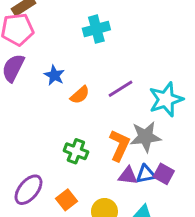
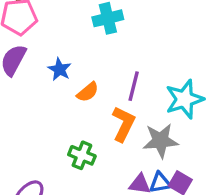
purple line: (121, 89) -> (134, 86), turned -45
orange L-shape: (120, 145) -> (123, 124), moved

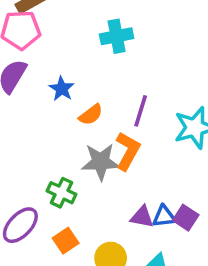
gray star: (161, 141) -> (101, 162), moved
green cross: (82, 155) -> (61, 193), moved

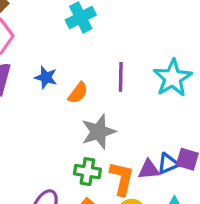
orange L-shape: (128, 151) -> (122, 178), moved
green cross: (61, 193) -> (87, 172), moved

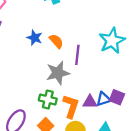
blue star: (46, 77) -> (35, 38), moved
purple line: (121, 77) -> (77, 55), moved
orange semicircle: (78, 93) -> (56, 41), moved, turned -84

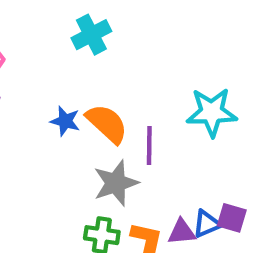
orange semicircle: (56, 41) -> (107, 124), size x1.5
cyan star: (112, 41) -> (212, 112), turned 30

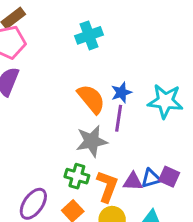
blue star: (65, 121) -> (121, 93), moved, turned 30

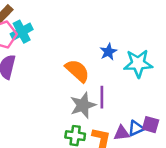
cyan cross: (89, 35) -> (22, 32), moved
blue star: (121, 93) -> (108, 52), moved
purple line: (119, 118) -> (102, 97), moved

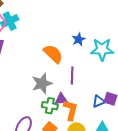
gray star: (83, 105) -> (42, 83), moved
purple triangle: (122, 133) -> (61, 99), moved

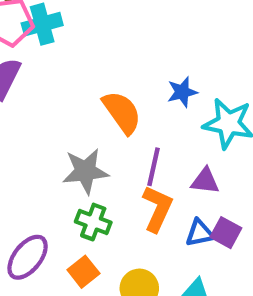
purple triangle: (61, 99) -> (205, 181), moved
orange L-shape: (71, 110) -> (157, 209), moved

